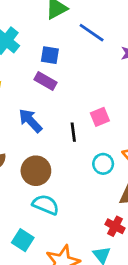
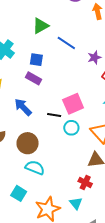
pink square: (100, 117) -> (73, 104), size x1.5
black line: (73, 132) -> (54, 115), turned -72
cyan circle: (103, 164) -> (71, 128), moved

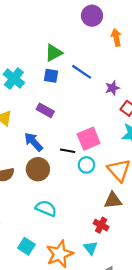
blue square: (36, 60) -> (51, 76), moved
brown circle: (28, 143) -> (38, 169), moved
cyan square: (19, 193) -> (26, 246), moved

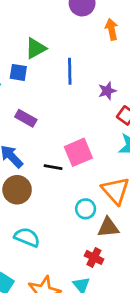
blue line: (82, 72) -> (70, 71), turned 55
blue square: (51, 76) -> (18, 72), moved
cyan circle: (86, 165) -> (86, 209), moved

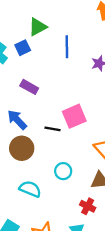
blue square: (18, 72) -> (23, 48), turned -35
cyan circle: (86, 209) -> (63, 171), moved

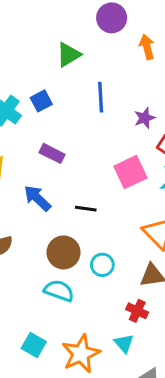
green triangle: (38, 27) -> (68, 55), moved
pink square: (74, 116) -> (130, 172), moved
brown circle: (22, 148) -> (63, 252), moved

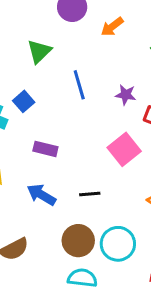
orange arrow: (147, 47) -> (112, 27), turned -100
purple star: (145, 118) -> (126, 95), turned -30
cyan circle: (102, 265) -> (118, 244), size x1.5

